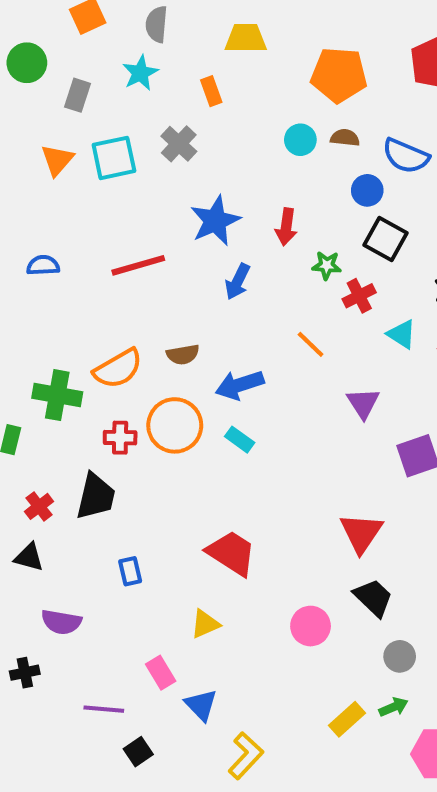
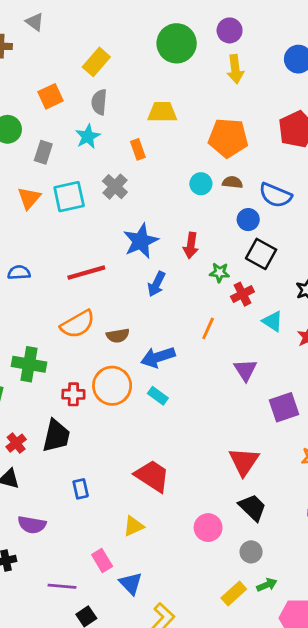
orange line: (311, 344) -> (208, 328), turned 70
orange semicircle: (118, 369) -> (78, 324), moved
gray circle: (400, 656) -> (251, 552), moved

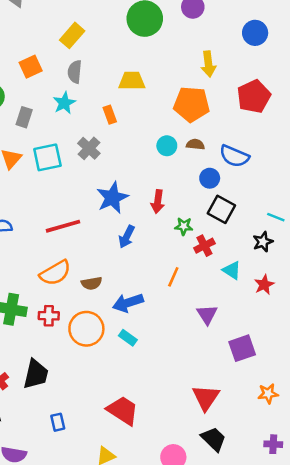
yellow arrow: (235, 69) -> (208, 64), moved
red cross: (73, 394) -> (49, 316), moved

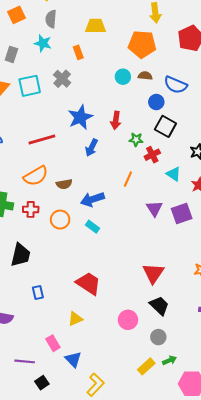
cyan star: (64, 103) -> (43, 43), turned -30
orange circle: (86, 329) -> (60, 220), size x0.7
purple square: (242, 348) -> (182, 213), moved

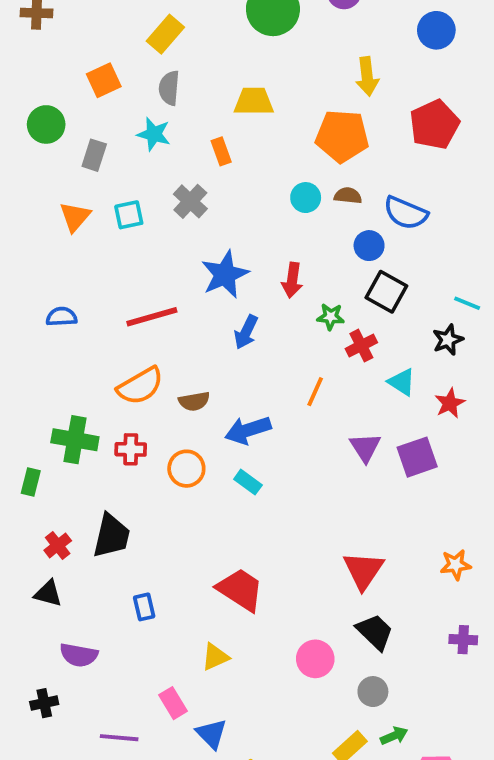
cyan square: (30, 86) -> (129, 215), size x0.7

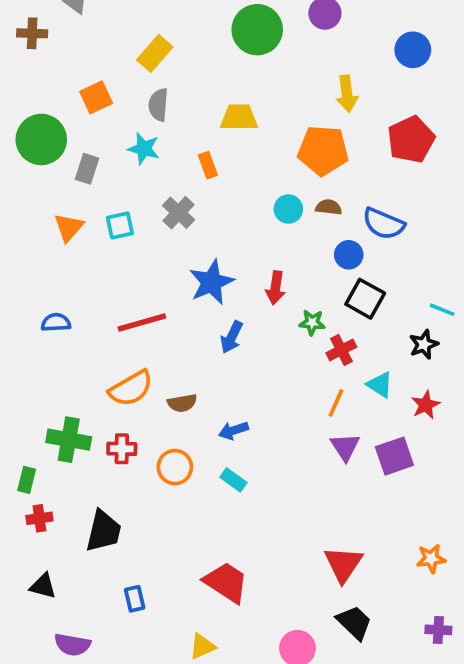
green circle: (46, 124) -> (41, 139), size x1.4
orange line: (315, 392) -> (336, 403), moved
blue arrow: (248, 430) -> (233, 430), size x0.7
red cross: (58, 545) -> (39, 518), moved, turned 30

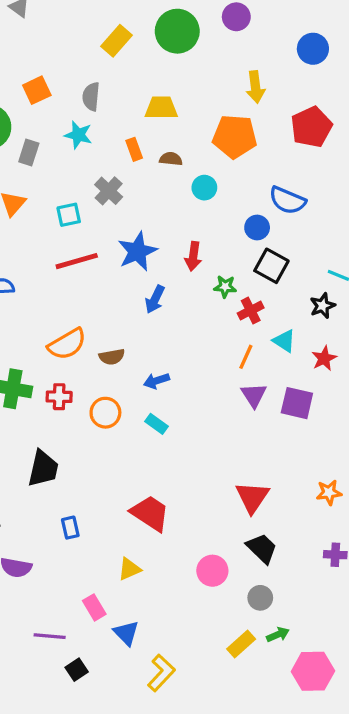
yellow rectangle: (155, 53) -> (117, 41), moved
brown semicircle: (329, 207) -> (171, 159), moved
cyan square: (120, 225) -> (69, 215), moved
red line: (142, 322) -> (77, 261), moved
purple square: (394, 456) -> (297, 403), turned 32

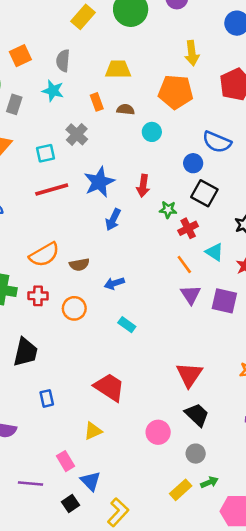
orange line: (246, 357) -> (184, 265), turned -60
cyan rectangle: (156, 424) -> (127, 325), moved
black square: (77, 670) -> (70, 504), moved

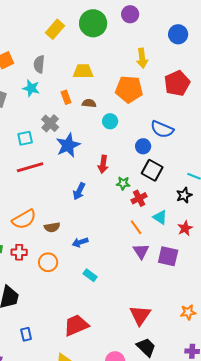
blue star: (99, 182) -> (68, 145), moved
red trapezoid: (109, 387) -> (76, 325), turned -56

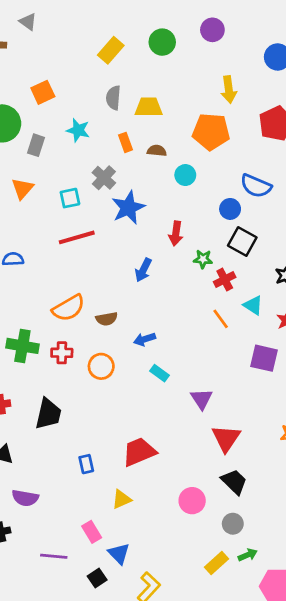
green circle: (93, 23) -> (162, 42), size x0.7
gray semicircle: (39, 64) -> (113, 98), moved
purple triangle: (141, 251) -> (202, 399), moved
cyan rectangle: (90, 275) -> (160, 373), moved
blue rectangle: (26, 334) -> (86, 464), moved

